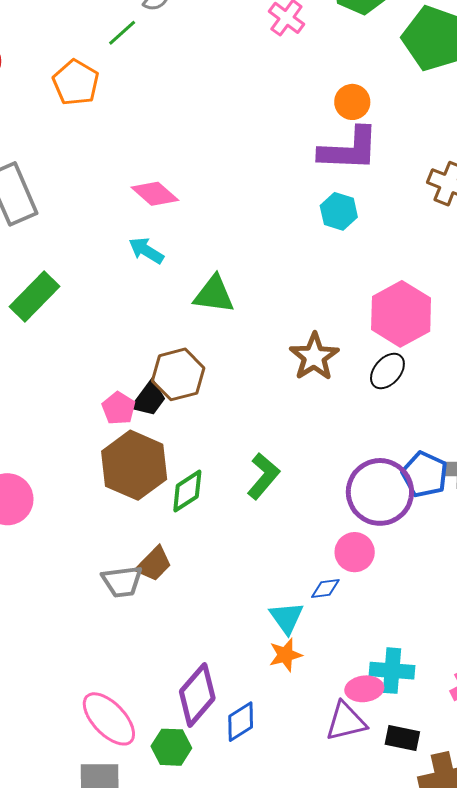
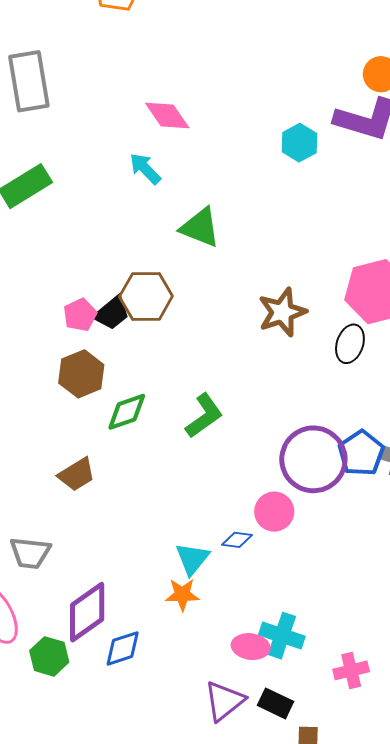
cyan hexagon: (339, 211) -> (299, 143), moved
black ellipse: (387, 371) -> (350, 344), turned -36
brown hexagon: (134, 465) -> (81, 374), size x0.7
gray trapezoid: (122, 581) -> (30, 553), moved
purple triangle: (346, 721) -> (224, 701), moved, turned -39

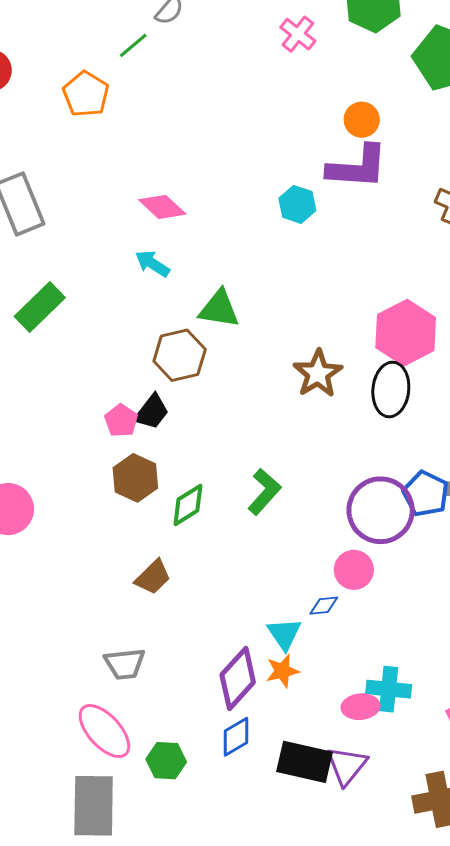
brown hexagon: (146, 296) -> (180, 355), moved
black ellipse: (350, 344) -> (391, 389), size x1.4
purple diamond: (87, 612) -> (238, 678), moved
black rectangle: (276, 703) -> (304, 762), moved, size x1.6

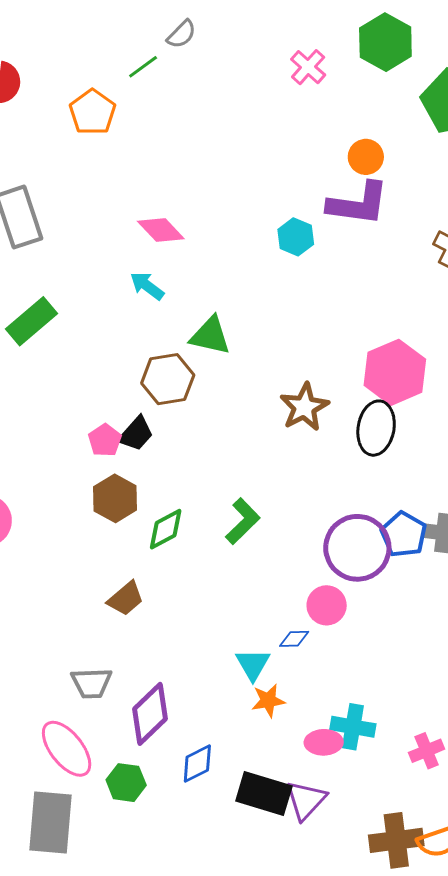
orange star: (282, 671) -> (268, 701), moved
purple diamond: (238, 678) -> (150, 714), moved

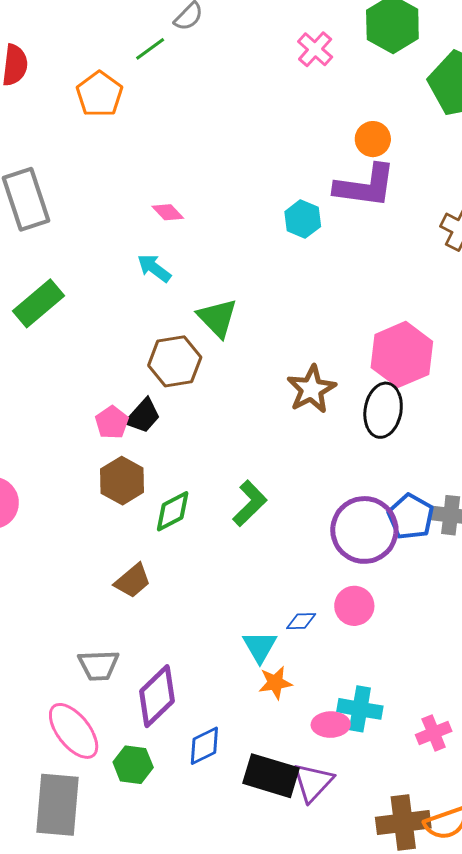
pink diamond: (161, 230) -> (168, 212), size x0.7
green triangle: (210, 336) -> (217, 318), turned 33
pink circle: (327, 605) -> (354, 606), moved

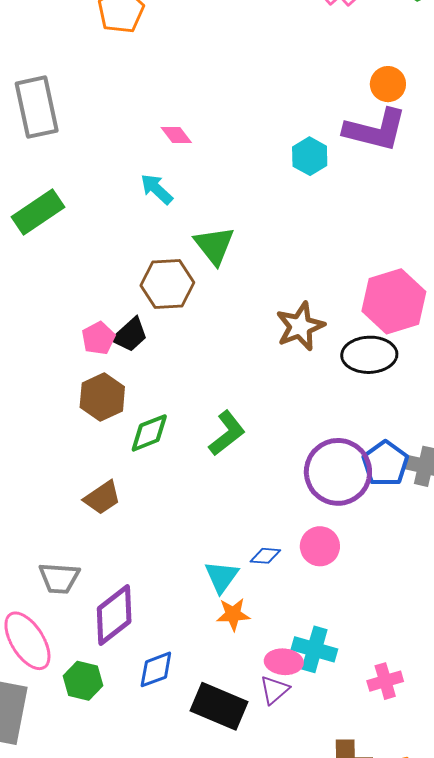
black ellipse: (383, 410) -> (369, 355), turned 72
purple triangle: (313, 782) -> (274, 690), moved, size x0.7

